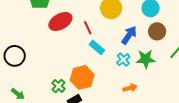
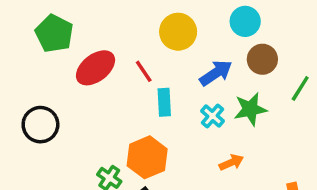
blue arrow: (129, 35) -> (216, 73), turned 30
cyan rectangle: (97, 47) -> (164, 102), turned 56
black circle: (15, 56) -> (40, 125), moved

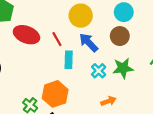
brown circle: (262, 59) -> (120, 36), moved
red ellipse: (96, 68) -> (26, 35), turned 55
blue arrow: (216, 73) -> (89, 43), moved, turned -105

